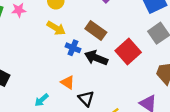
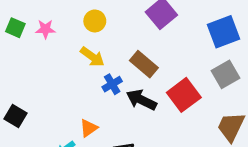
blue cross: (73, 48) -> (112, 84), turned 32
orange triangle: (68, 82) -> (89, 128), moved, turned 48

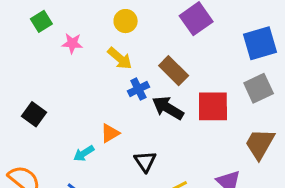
green square: (15, 28) -> (41, 21), turned 30
pink star: (45, 29) -> (72, 43), moved
red square: (184, 95) -> (213, 106), turned 32

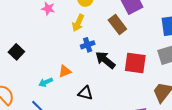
yellow arrow: (120, 58) -> (78, 23), turned 66
brown rectangle: (174, 71) -> (117, 25), moved
black triangle: (145, 161) -> (85, 93), turned -49

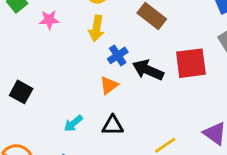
orange triangle: (65, 71) -> (109, 85), moved
black triangle: (85, 93) -> (113, 126), moved

